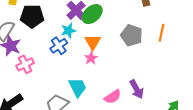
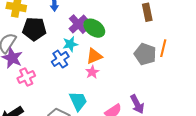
green ellipse: (92, 14) -> (94, 28), turned 75
gray pentagon: (132, 35) -> (145, 54), moved
orange triangle: (93, 42) -> (94, 56), turned 36

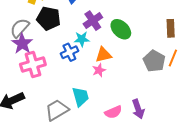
brown rectangle: (147, 12) -> (171, 28), moved
green ellipse: (94, 28) -> (121, 29), moved
pink cross: (26, 77) -> (33, 64), size x1.4

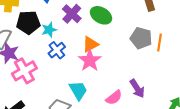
cyan star: (82, 39) -> (49, 30), moved
orange line: (173, 58) -> (159, 43), moved
pink star: (99, 70) -> (90, 60), size x1.6

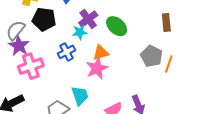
cyan star: (49, 30) -> (80, 32), moved

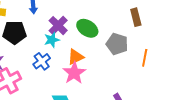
gray pentagon: (152, 56) -> (117, 44), moved

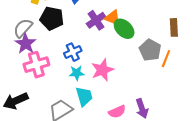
cyan star: (52, 40) -> (77, 73), moved
orange triangle: (76, 57) -> (113, 18), moved, turned 36
orange line: (145, 58) -> (166, 59), moved

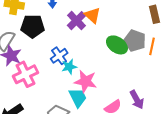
orange triangle: (113, 18) -> (92, 15), turned 30
green ellipse: (124, 29) -> (117, 45), moved
pink star: (102, 70) -> (86, 81), moved, turned -30
cyan star: (77, 73) -> (69, 67), moved

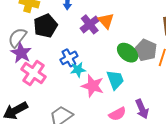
black pentagon: (33, 26) -> (45, 26), turned -30
pink cross: (25, 74) -> (34, 73), turned -35
cyan trapezoid: (78, 98) -> (115, 80), moved

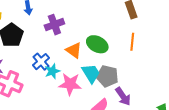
orange triangle: (106, 21) -> (74, 50), moved
purple cross: (90, 24) -> (54, 25), turned 30
gray pentagon: (146, 50) -> (107, 76), moved

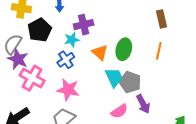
green ellipse: (97, 44) -> (124, 49), turned 70
cyan star: (52, 71) -> (72, 40), moved
pink star: (70, 84) -> (68, 90), moved

